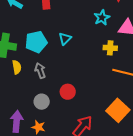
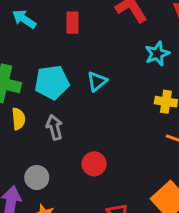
gray circle: (42, 102) -> (37, 178), moved

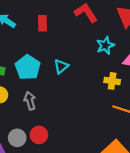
cyan pentagon: (52, 82) -> (28, 67), turned -30
red circle: (94, 164) -> (39, 135), moved

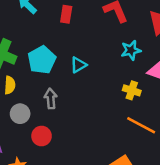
gray arrow: (30, 101) -> (51, 99), moved
gray circle: (17, 138) -> (20, 114), moved

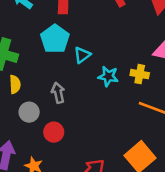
cyan star: (131, 50) -> (108, 76), moved, turned 30
cyan pentagon: (42, 60) -> (55, 39), moved

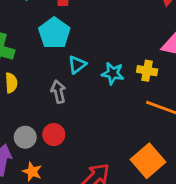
cyan triangle: (82, 55) -> (77, 65), moved
gray circle: (29, 112) -> (25, 137), moved

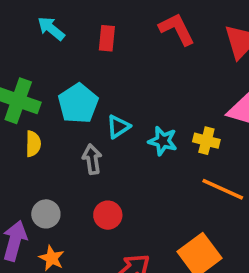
cyan pentagon: (54, 33) -> (78, 103), moved
red circle: (54, 135) -> (108, 215), moved

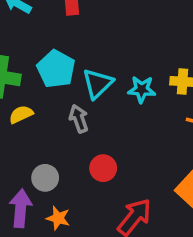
cyan triangle: (118, 127) -> (98, 84), size x1.4
yellow semicircle: (33, 144) -> (21, 114), turned -105

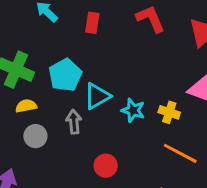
red circle: (103, 168) -> (106, 166), moved
gray circle: (45, 178) -> (35, 136), moved

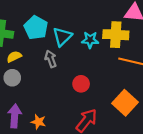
yellow cross: (169, 112) -> (116, 35), size x1.6
gray circle: (35, 136) -> (12, 78), moved

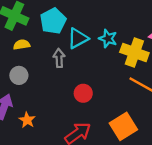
cyan star: (90, 40) -> (108, 39), moved
gray circle: (12, 78) -> (19, 75), moved

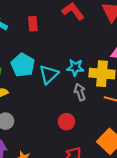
gray arrow: (59, 58) -> (80, 92), moved

